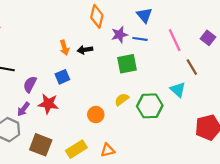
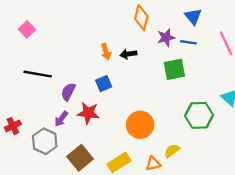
yellow semicircle: (122, 99) -> (172, 151), moved
orange circle: (96, 115) -> (140, 125), size x1.5
brown square: (41, 145) -> (80, 158), turned 30

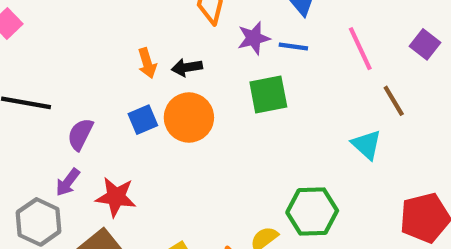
red star: (88, 113) -> (116, 197), moved
green hexagon: (199, 115) -> (312, 212), moved
orange circle: (140, 125) -> (189, 118), moved

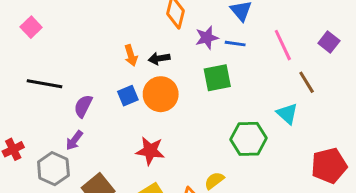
red star: (116, 197) -> (150, 151), moved
green hexagon: (312, 212) -> (249, 139), moved

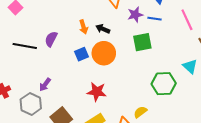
black arrow: (159, 58) -> (103, 29), turned 32
purple semicircle: (83, 106) -> (51, 39), moved

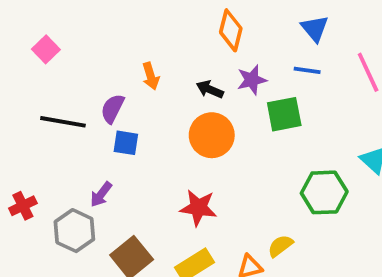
purple star: (135, 15) -> (252, 80), moved
orange arrow: (84, 27) -> (151, 76), moved
blue square: (81, 54) -> (126, 143), moved, turned 32

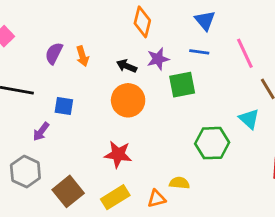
purple semicircle: (113, 108) -> (54, 53), moved
purple arrow: (101, 194) -> (41, 132), moved
yellow semicircle: (280, 246) -> (179, 183), turned 42

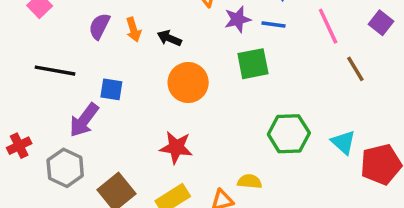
purple star: (158, 59) -> (238, 19), moved
black arrow: (127, 66) -> (169, 38), moved
cyan triangle: (249, 119) -> (343, 142), moved
purple arrow: (41, 132) -> (84, 120), size x1.5

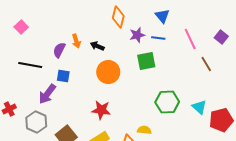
purple semicircle: (99, 26) -> (59, 50), moved

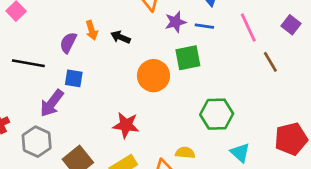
orange circle: (108, 72) -> (153, 76), moved
cyan triangle: (199, 107) -> (240, 153), moved

